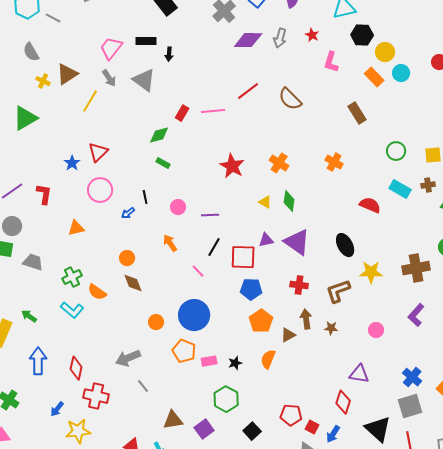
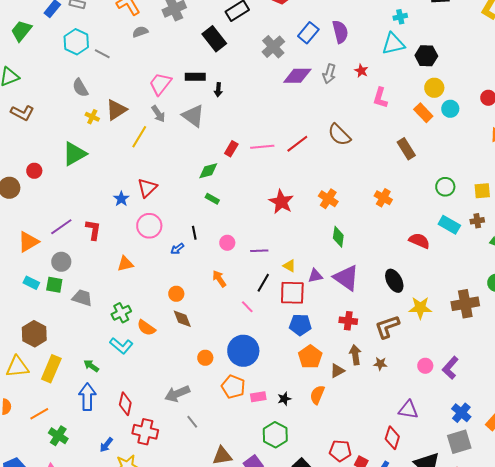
black hexagon: (362, 35) -> (426, 56), moved
red line: (248, 91) -> (297, 144), moved
yellow triangle: (265, 202) -> (289, 266), moved
purple L-shape: (416, 315) -> (450, 368), moved
green arrow: (29, 316) -> (91, 366), moved

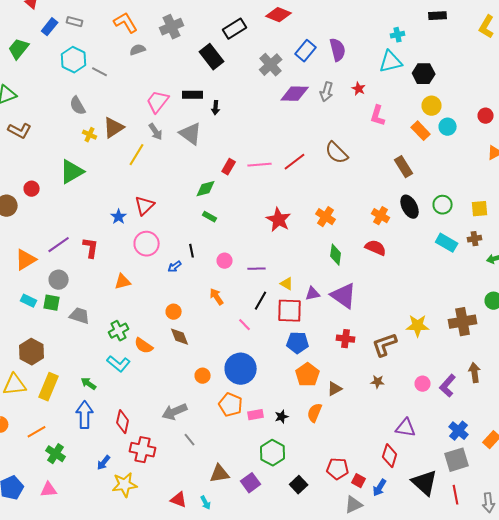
red semicircle: (419, 241) -> (376, 248), moved
black ellipse: (394, 281) -> (410, 207), moved
brown arrow: (355, 355) -> (475, 373), moved

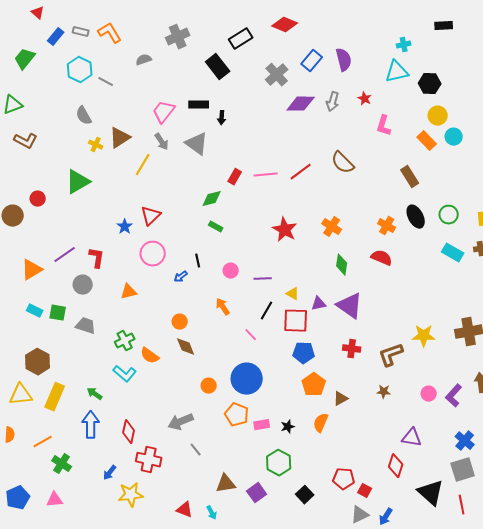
orange L-shape: (126, 23) -> (110, 33), moved
gray circle: (59, 280) -> (83, 285), moved
blue arrow: (380, 488) -> (386, 517), moved

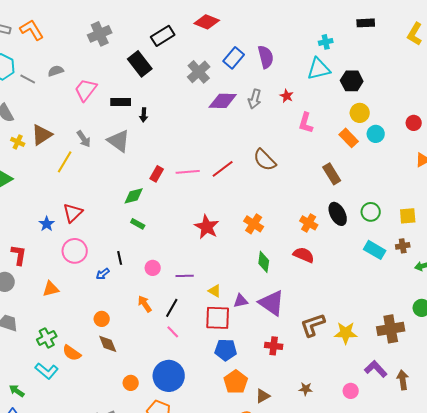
gray semicircle: (144, 60) -> (56, 71), moved
pink trapezoid: (164, 112) -> (86, 90), moved
black line: (267, 311) -> (172, 308), moved
brown L-shape: (391, 355) -> (313, 325), moved
purple L-shape: (454, 396) -> (376, 369), moved, turned 95

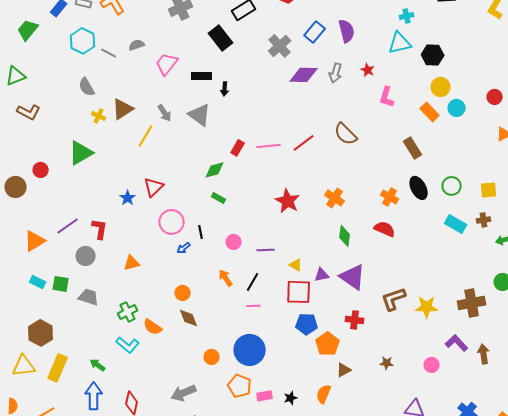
pink circle: (75, 251) -> (172, 222), moved
pink line: (173, 332) -> (254, 306), turned -48
orange pentagon: (236, 382) -> (328, 344), moved

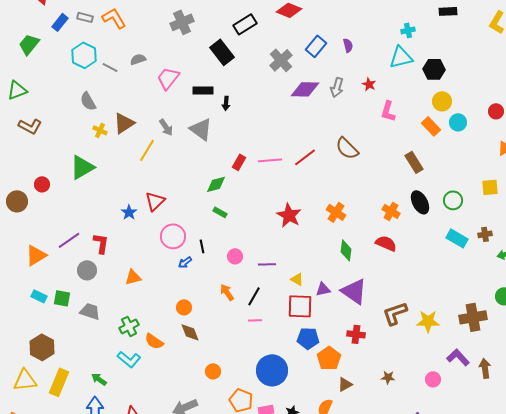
purple semicircle: (347, 31) -> (348, 45), size x0.6
yellow square: (489, 190) -> (490, 187), moved
blue circle: (250, 350) -> (272, 370), moved

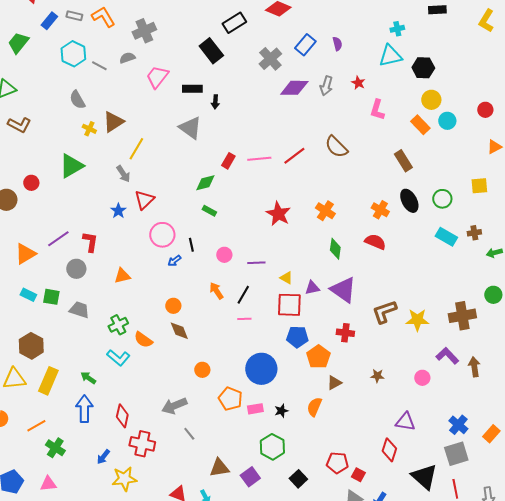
gray cross: (182, 22) -> (144, 31), moved
gray arrow: (166, 127) -> (123, 174), moved

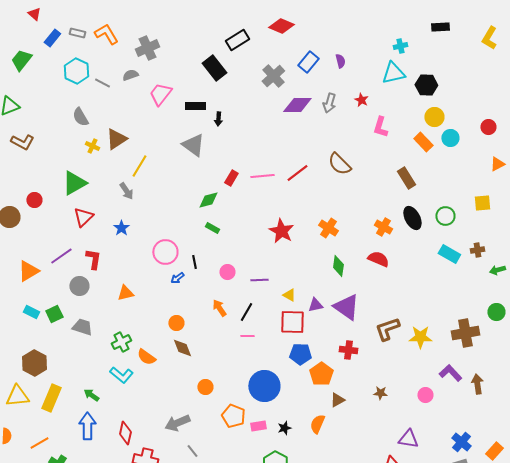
red triangle: (144, 200) -> (83, 217), moved
green square: (51, 297) -> (54, 314), turned -36

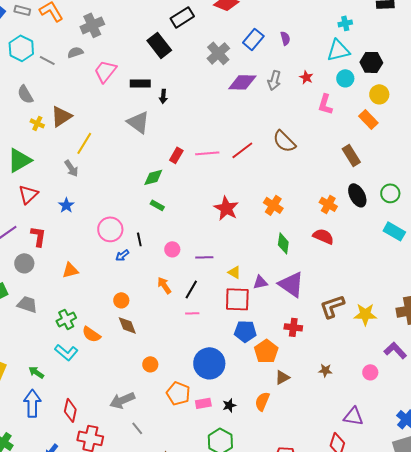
cyan circle: (450, 138) -> (345, 78), moved

